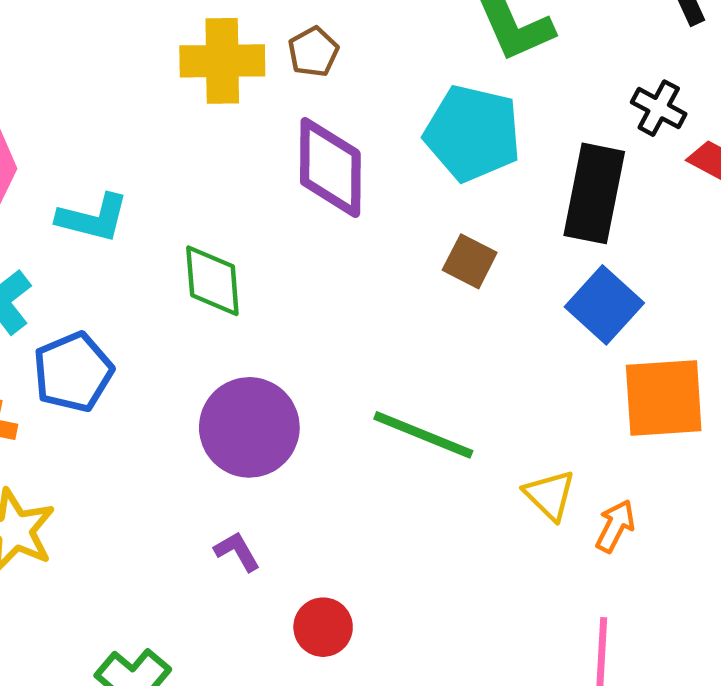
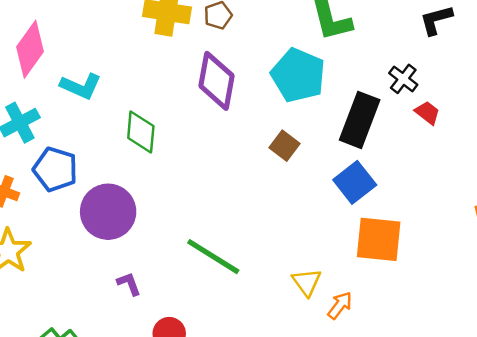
blue pentagon: (73, 372) -> (55, 169), turned 30
purple circle: (249, 427) -> (108, 212), moved
green line: (423, 435) -> (213, 257), moved

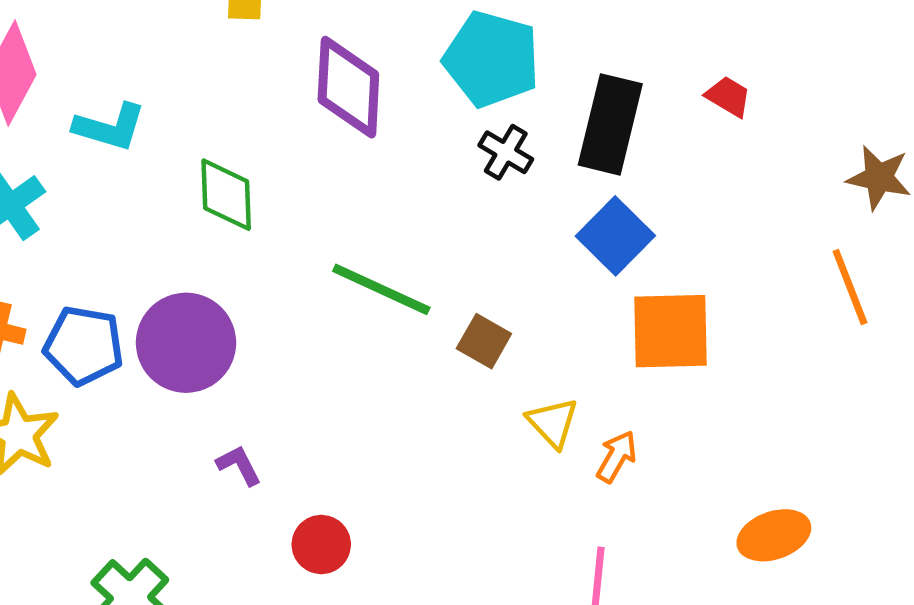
black cross: (403, 79) -> (506, 152), moved
brown square: (285, 146) -> (484, 341), moved
blue pentagon: (55, 169) -> (84, 346), moved
green line: (213, 257) -> (381, 289), moved

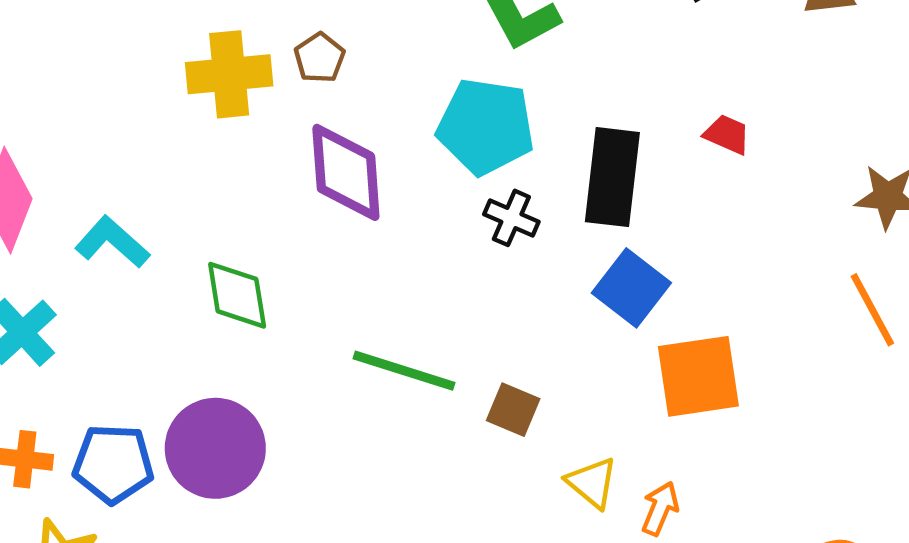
cyan L-shape: (110, 127) -> (112, 242), turned -148

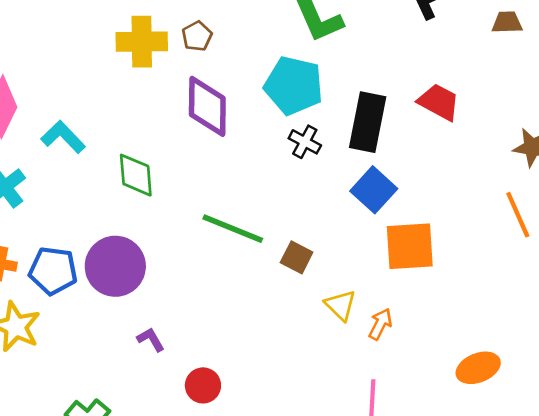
red trapezoid: (727, 134) -> (439, 102), size x1.5

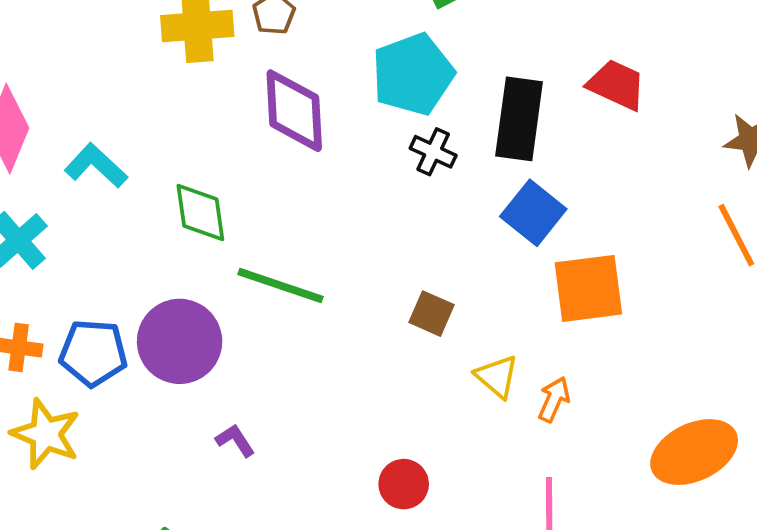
cyan pentagon: (294, 86) -> (413, 74), turned -30
green line: (233, 229) -> (280, 285), moved
orange ellipse: (478, 368) -> (694, 452), size x1.4
red circle: (203, 385) -> (404, 484), moved

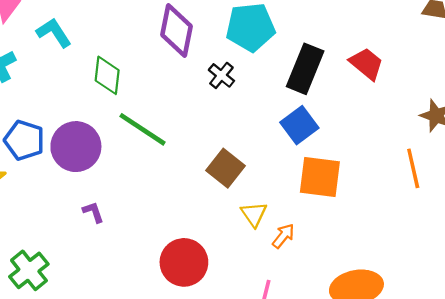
black cross: (433, 152) -> (221, 75), moved
brown square: (432, 314) -> (226, 168), size x1.4
red circle: (404, 484) -> (184, 262), size x1.6

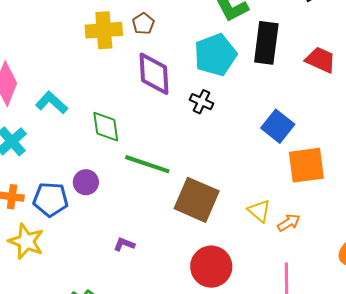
black rectangle: (305, 69) -> (266, 43), moved
purple circle: (76, 147) -> (86, 182), moved, size x0.6
brown square: (226, 168) -> (197, 200), moved, size x1.4
purple L-shape: (93, 212) -> (124, 244), turned -35
orange arrow: (283, 236) -> (289, 223), turned 35

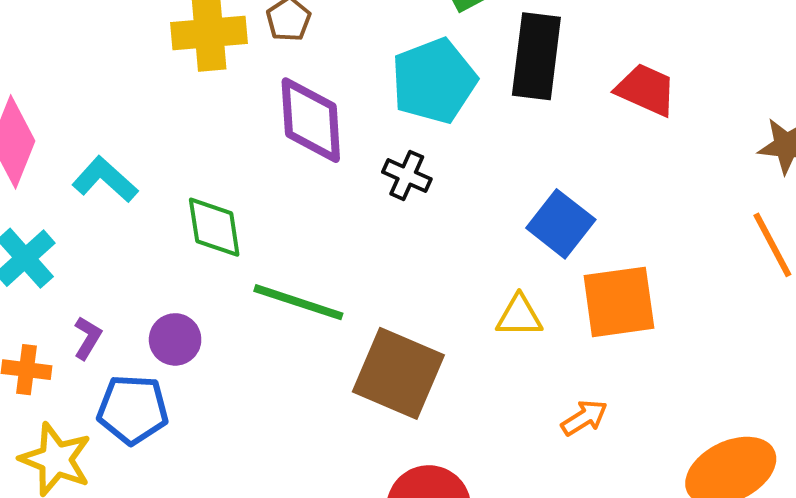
blue pentagon: (51, 199) -> (133, 410), moved
yellow triangle: (259, 211) -> (519, 316), moved, turned -40
purple L-shape: (124, 244) -> (88, 338), moved, turned 100

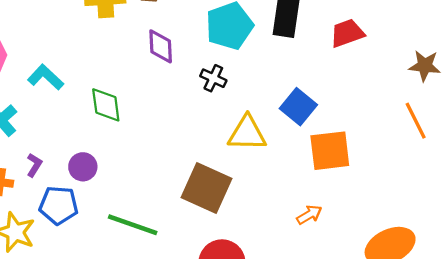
red trapezoid: (646, 90) -> (347, 33), turned -45
purple diamond: (311, 120) -> (161, 46), size x0.7
green line: (298, 302) -> (133, 225), moved
yellow triangle: (519, 316) -> (247, 133), moved, size x1.5

